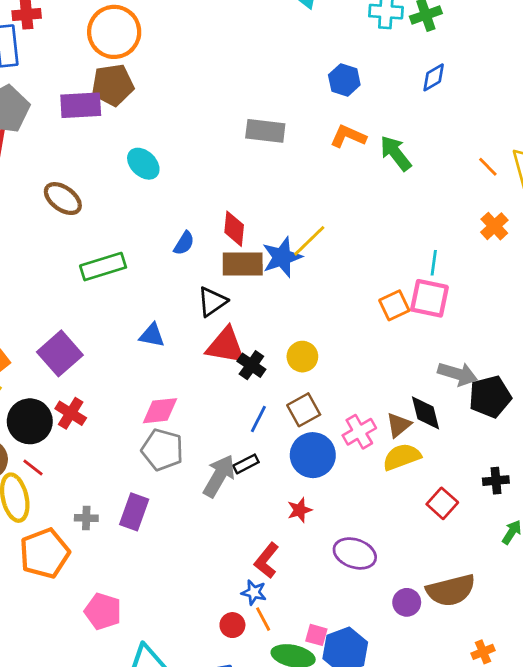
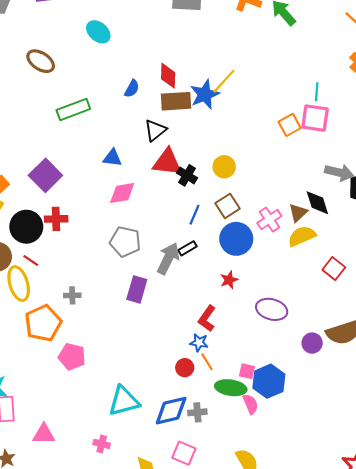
pink diamond: (160, 411) -> (122, 193), moved
red cross: (71, 413) -> (56, 219), turned -30
purple rectangle: (134, 512) -> (137, 289), moved
pink pentagon: (103, 611) -> (72, 357), moved

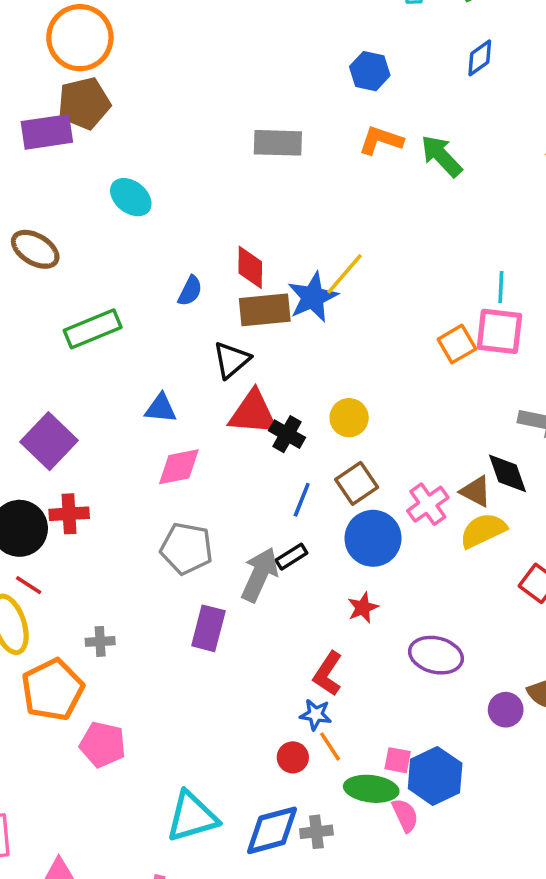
brown triangle: (298, 213) -> (476, 491), turned -48

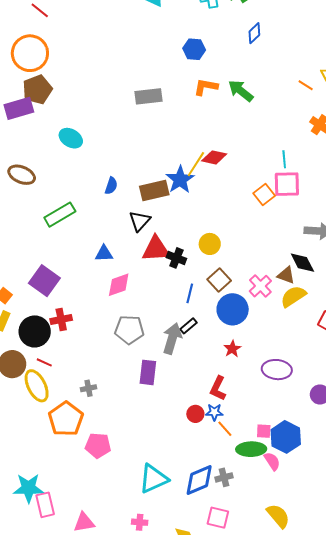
red diamond: (250, 267) -> (214, 157), moved, turned -70
red circle: (293, 757) -> (195, 414), moved

